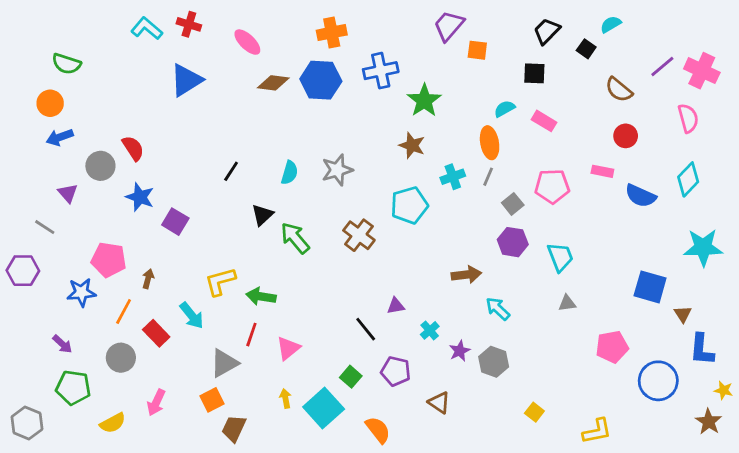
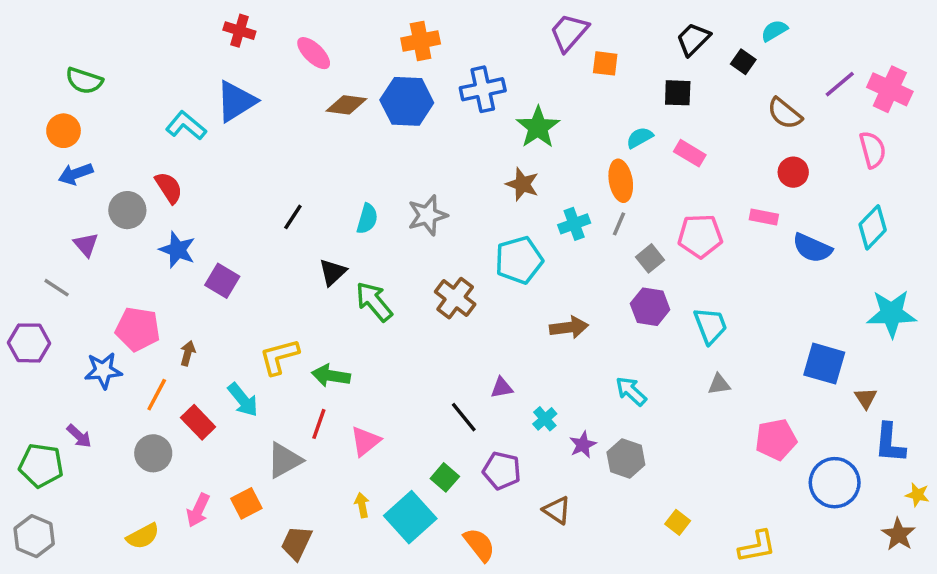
cyan L-shape: (147, 28) -> (186, 126), moved
brown arrow: (466, 275) -> (569, 327), moved
green pentagon: (73, 388) -> (41, 465), moved
orange square: (212, 400) -> (246, 503), moved

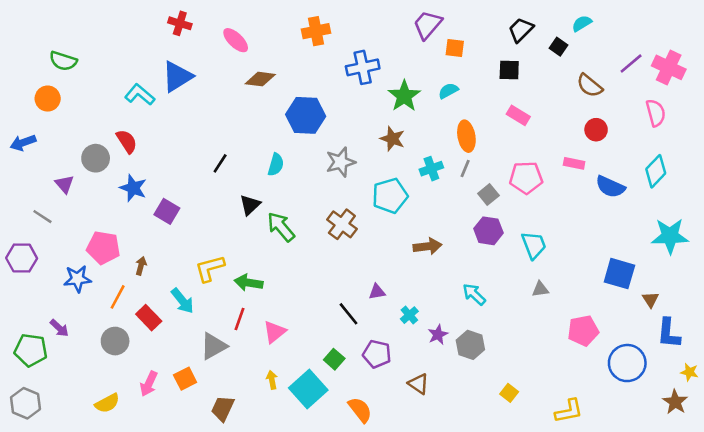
blue hexagon: (407, 101) -> (306, 115), moved
cyan semicircle: (640, 138) -> (448, 91), moved
blue arrow: (76, 174) -> (23, 143), moved
gray star: (428, 215) -> (341, 162), moved

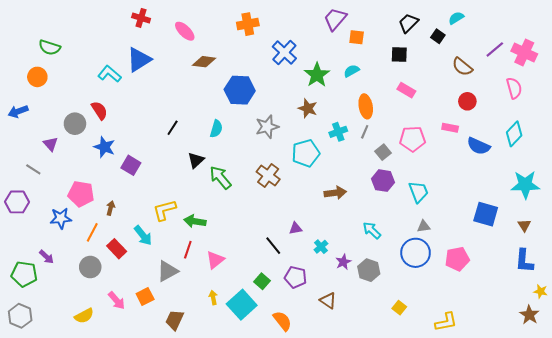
blue cross: (363, 67) -> (284, 53), turned -35
brown triangle: (651, 300) -> (524, 225), moved
blue circle: (627, 363) -> (416, 253), moved
pink arrow: (149, 384) -> (117, 301), turned -66

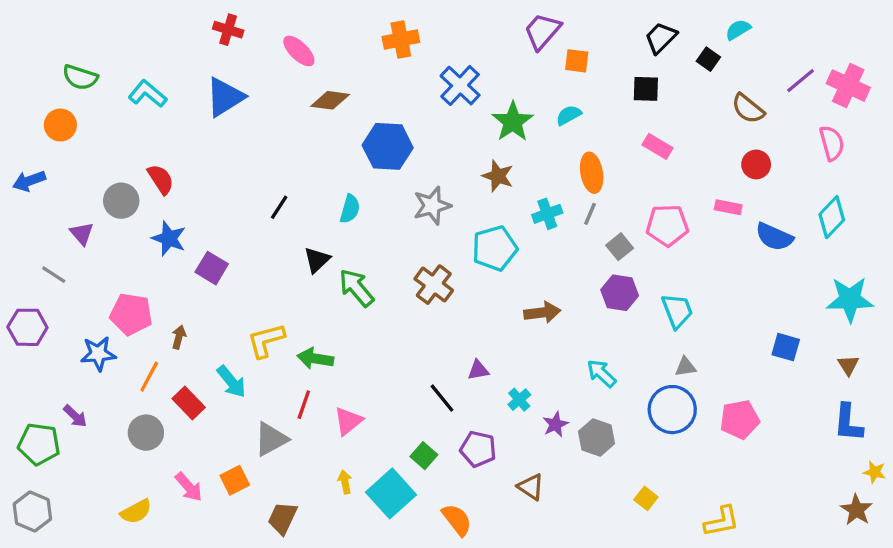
cyan L-shape: (110, 74) -> (148, 94), moved
blue square: (486, 214) -> (786, 347), size x0.7

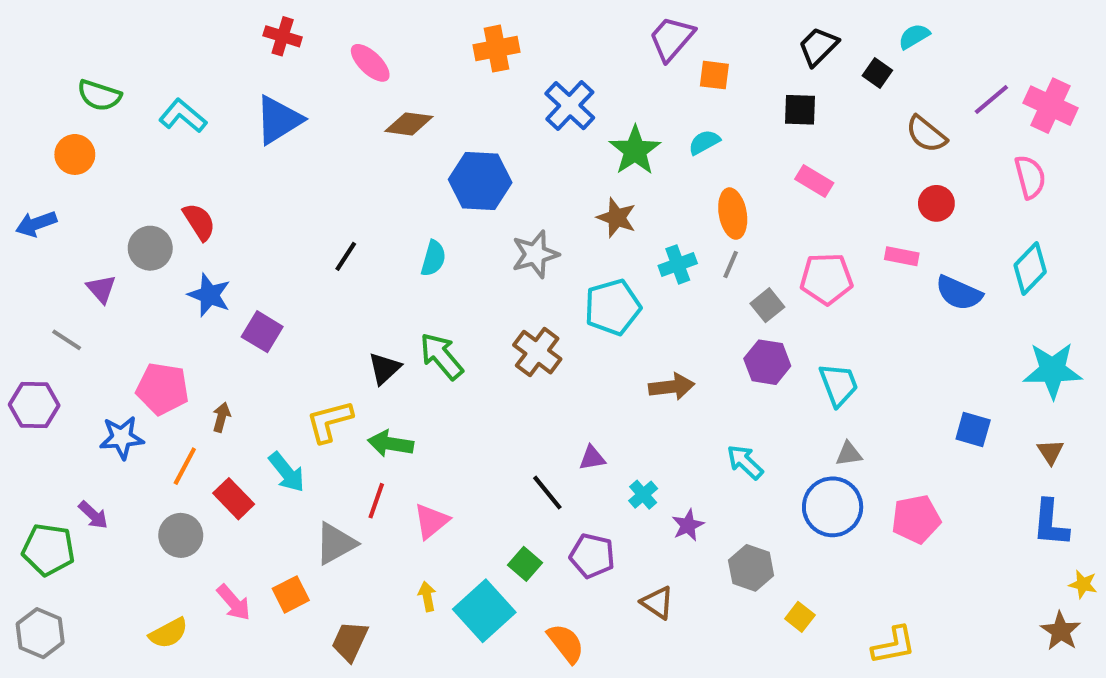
black triangle: (317, 260) -> (384, 368), moved
gray hexagon: (597, 438) -> (751, 568), moved

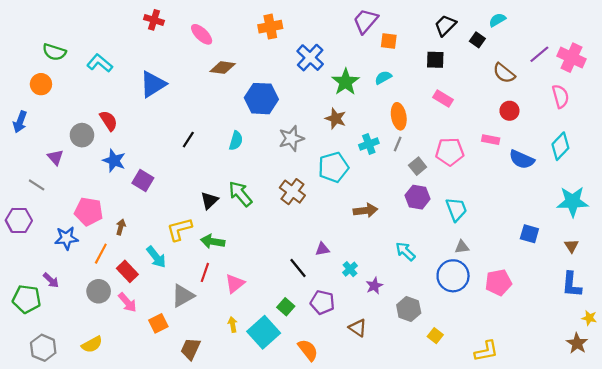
blue triangle: (279, 120) -> (153, 84), moved
blue arrow: (36, 224) -> (20, 122), turned -50
pink arrow: (234, 603) -> (127, 302), moved
gray hexagon: (40, 633) -> (43, 348), moved

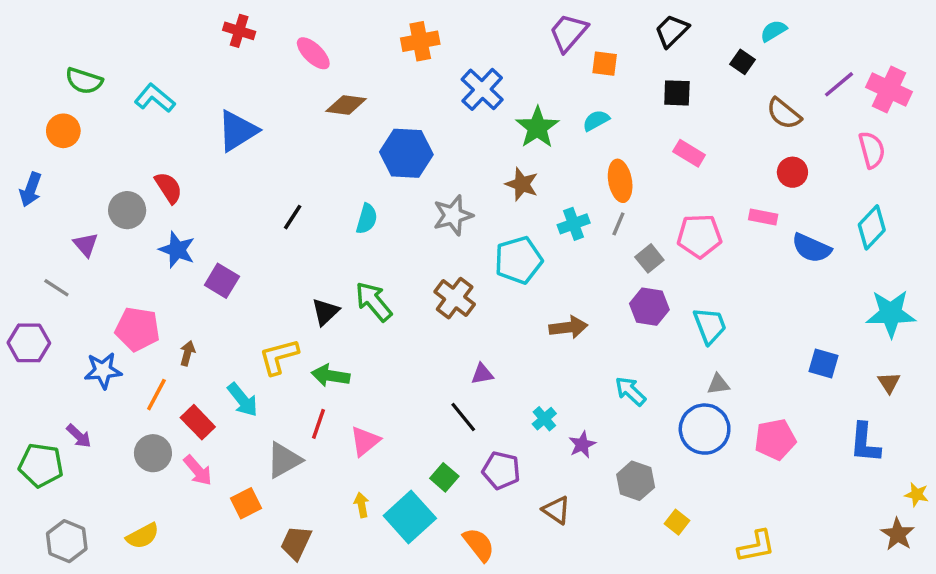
black trapezoid: (445, 25) -> (672, 31), moved
purple triangle: (322, 249) -> (482, 374), moved
blue L-shape: (572, 285) -> (865, 443), moved

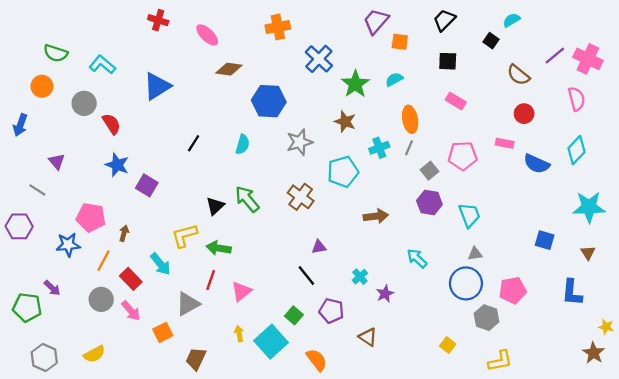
gray circle: (127, 210) -> (84, 103), moved
gray hexagon: (636, 481) -> (486, 318), moved

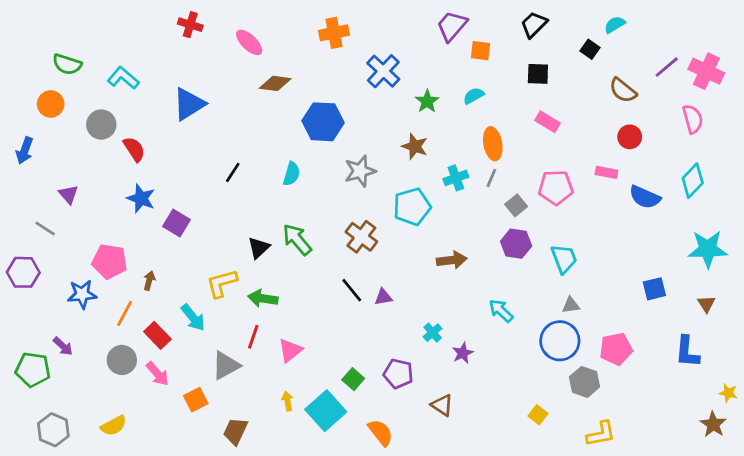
green star: (355, 84) -> (427, 101), size x0.7
blue square: (545, 240) -> (654, 289), turned -30
black line: (306, 275) -> (352, 290), moved

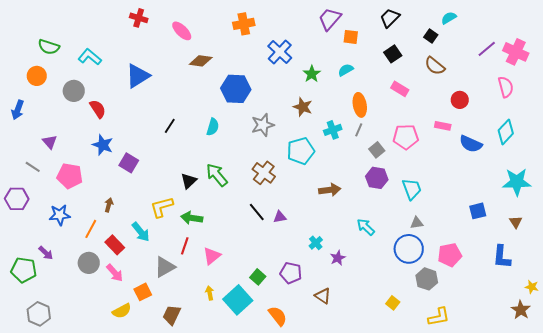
black square: (538, 74) -> (393, 54), turned -36
brown semicircle: (623, 90) -> (435, 66), moved
pink pentagon: (109, 261) -> (70, 176), moved
yellow semicircle: (114, 426) -> (122, 311), moved

